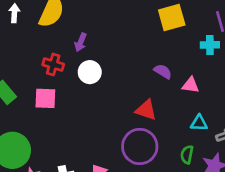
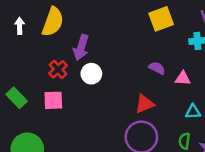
purple arrow: (81, 42) -> (81, 47), size x1.5
red cross: (53, 64) -> (58, 69), turned 36
red triangle: (146, 110) -> (145, 104), turned -36

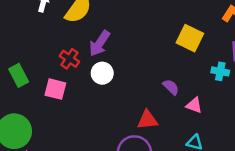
yellow square: (161, 19) -> (190, 38), turned 30
red cross: (58, 69) -> (69, 59), turned -30

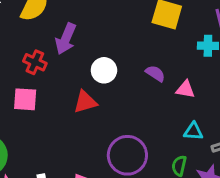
white circle: (102, 73) -> (104, 70), moved
red triangle: (148, 120) -> (85, 102), moved

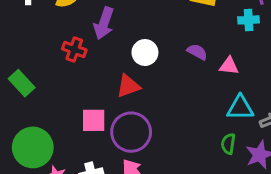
pink square: (25, 99) -> (94, 120), moved
cyan triangle: (193, 131) -> (240, 108), size x1.4
purple circle: (127, 155) -> (131, 132), moved

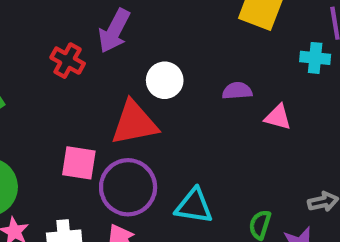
purple semicircle: (197, 52) -> (237, 91), turned -42
red triangle: (128, 86) -> (134, 123), size x1.4
cyan triangle: (240, 108) -> (194, 206), moved

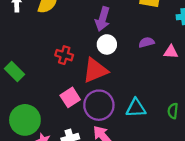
purple arrow: (114, 31) -> (103, 19), moved
red cross: (68, 61) -> (64, 55), moved
pink square: (79, 163) -> (70, 97), turned -30

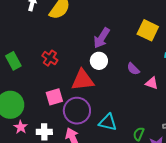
purple semicircle: (146, 42) -> (133, 69), turned -136
red cross: (64, 55) -> (50, 58), moved

